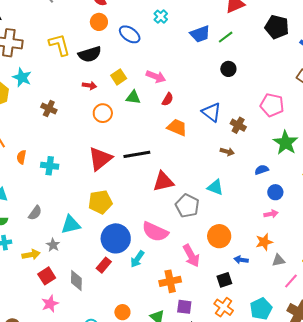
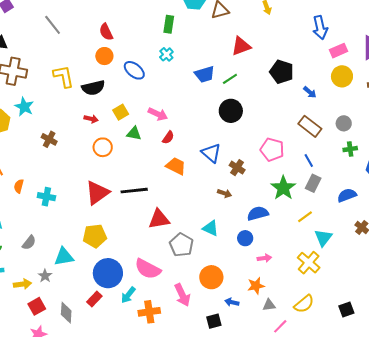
black circle: (228, 69) -> (231, 111), size x1.5
blue semicircle: (262, 170) -> (258, 213), size x1.5
blue circle: (275, 192) -> (245, 238), moved
orange cross: (170, 281) -> (149, 312), moved

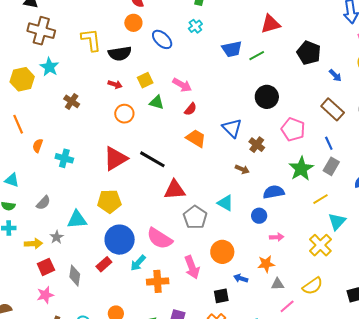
black circle: (231, 111) -> (267, 97), moved
black line: (134, 191) -> (152, 159), turned 32

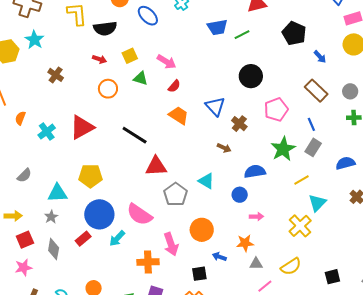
pink pentagon: (293, 129) -> (276, 110), turned 30
cyan cross: (64, 158) -> (47, 132), turned 36
red triangle: (115, 158) -> (82, 127), moved
gray star: (57, 237) -> (51, 217), moved
orange cross: (158, 281) -> (148, 262), moved

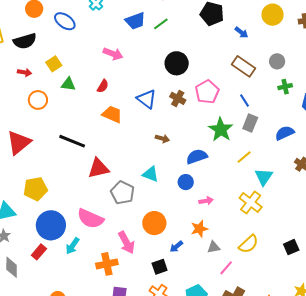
pink arrow: (166, 62) -> (113, 54), moved
brown cross: (239, 124) -> (178, 98), moved
blue arrow: (219, 257) -> (176, 247), turned -48

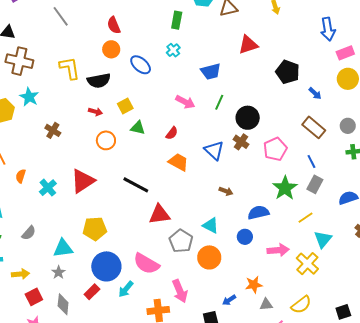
green line: (161, 24) -> (219, 102), moved, turned -35
brown cross: (178, 98) -> (241, 142), moved
pink arrow: (206, 201) -> (278, 250), moved, size x1.5
orange circle: (154, 223) -> (209, 257), moved

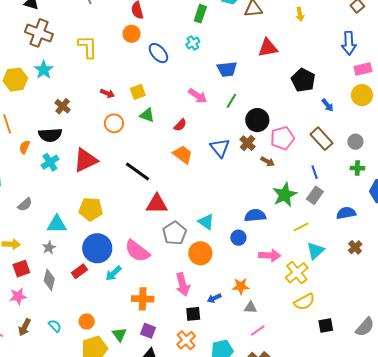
black semicircle: (99, 81) -> (50, 135), moved
pink pentagon: (275, 149) -> (282, 138), moved
brown arrow: (226, 191) -> (268, 162), moved
pink arrow: (180, 291) -> (183, 284), moved
yellow semicircle: (301, 305) -> (304, 302), moved

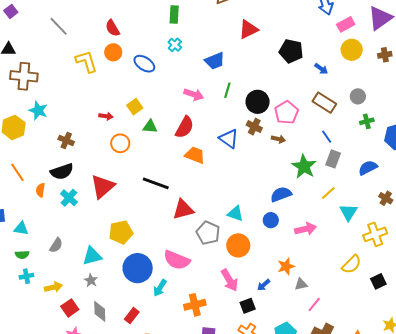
yellow L-shape: (88, 47) -> (86, 62), moved
red semicircle: (180, 125) -> (185, 127), size x1.6
red rectangle: (79, 271) -> (132, 316), moved
yellow cross: (297, 273) -> (375, 234), moved, turned 35

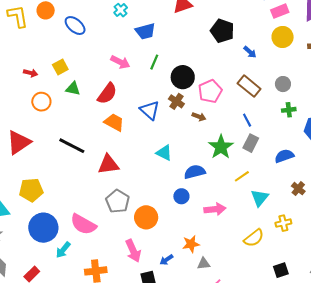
cyan cross: (175, 45) -> (121, 10), moved
red triangle: (183, 209) -> (108, 165), moved
cyan triangle: (235, 214) -> (164, 153), moved
yellow cross: (375, 234) -> (283, 223), size x0.7
yellow semicircle: (351, 264) -> (254, 238), moved

